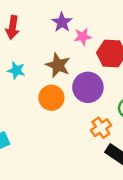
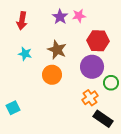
pink star: (83, 37) -> (79, 16), moved
purple circle: (88, 87) -> (92, 67), moved

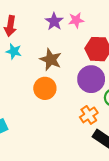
cyan star: (25, 54) -> (14, 51), moved

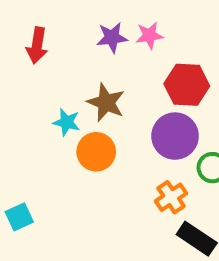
purple star: (54, 21) -> (112, 37), turned 30
cyan star: (14, 51) -> (67, 122), moved

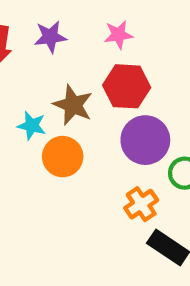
purple star: (112, 37) -> (50, 37), moved
red hexagon: (187, 85) -> (127, 86), moved

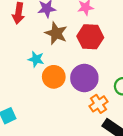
brown star: (73, 105) -> (56, 33), moved
purple circle: (145, 140) -> (84, 78), moved

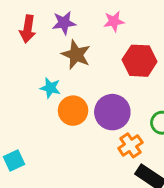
red hexagon: (90, 37) -> (140, 61), moved

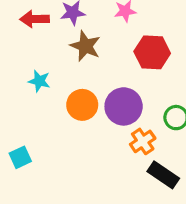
red arrow: (28, 29) -> (35, 19), turned 80
cyan star: (50, 88) -> (39, 81), moved

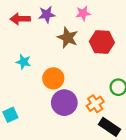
brown star: (85, 46) -> (68, 38), moved
purple circle: (124, 106) -> (64, 103), moved

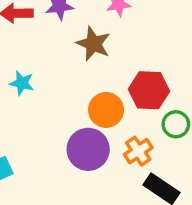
red hexagon: (102, 42) -> (149, 90), moved
orange circle: (53, 78) -> (106, 110), moved

